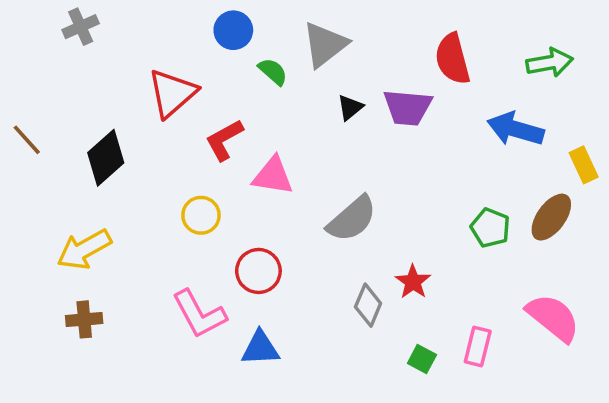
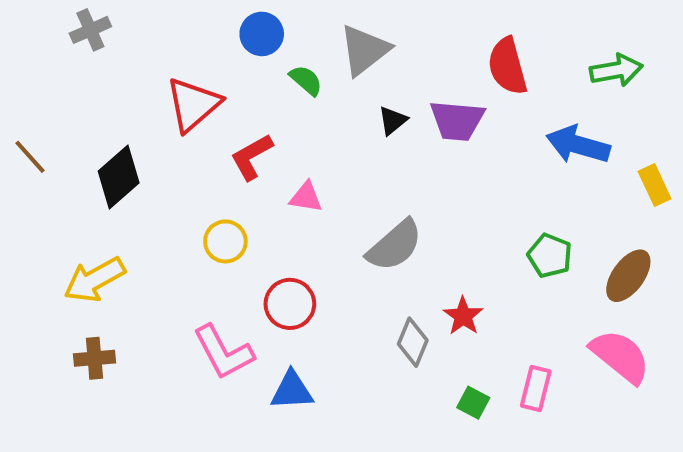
pink triangle: (273, 176) -> (306, 197), size x0.7
brown ellipse: (551, 217) -> (628, 276), moved

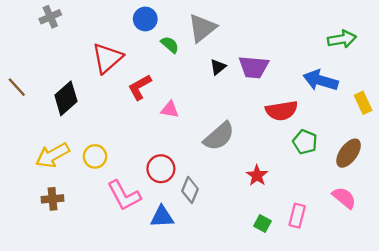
red semicircle: (507, 66) -> (282, 111), moved, turned -84
yellow circle: (225, 241) -> (95, 156), moved
gray diamond: (413, 342) -> (190, 190), moved
pink semicircle: (620, 356) -> (344, 198), size x0.7

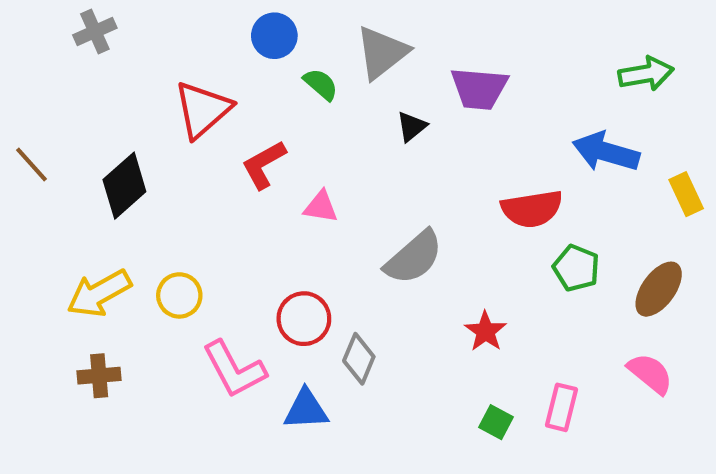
purple trapezoid: (254, 67) -> (479, 89), moved

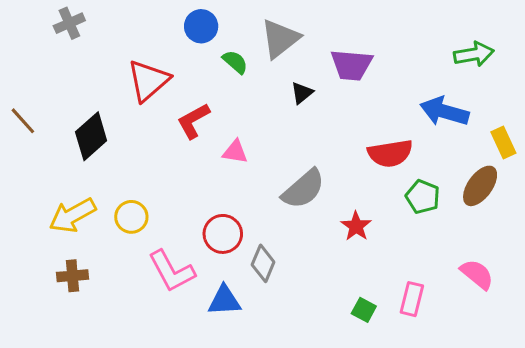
brown ellipse: (659, 289) -> (480, 186), moved
red star: (485, 331) -> (356, 226), moved

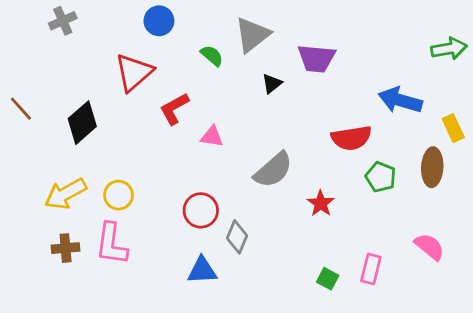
blue circle: (201, 26) -> (159, 21), moved
green arrow: (474, 54) -> (449, 49), moved
brown ellipse: (480, 186) -> (432, 167), turned -33
pink L-shape: (172, 271) -> (112, 244), moved, turned 36

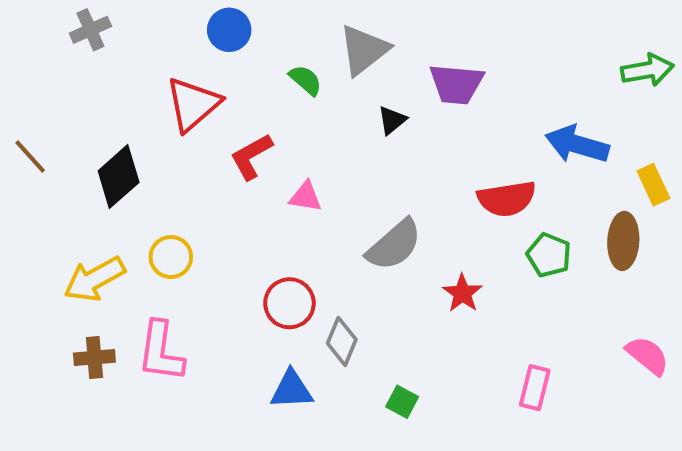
yellow circle: (119, 195) -> (171, 257), moved
pink semicircle: (429, 247) -> (647, 356), moved
green square: (328, 279) -> (402, 402), moved

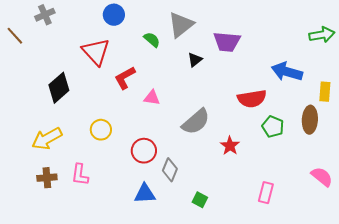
red triangle: (193, 104) -> (96, 52), turned -32
brown line: (30, 156) -> (15, 36), moved
yellow rectangle: (653, 185) -> (325, 92), turned 30
yellow circle: (171, 257) -> (101, 130), moved
pink L-shape: (161, 352) -> (80, 175), size x0.7

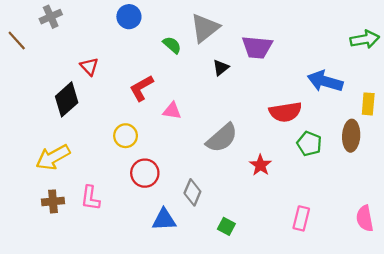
red triangle: (96, 52) -> (89, 67), moved, size x0.6
yellow circle: (101, 130) -> (126, 136), moved
red circle: (144, 151) -> (145, 173), moved
pink semicircle: (322, 177) -> (365, 218), moved, turned -140

